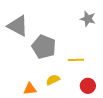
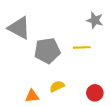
gray pentagon: (44, 47) -> (47, 51), turned -30
yellow line: (76, 60) -> (82, 47), moved

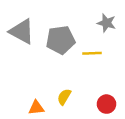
gray pentagon: (47, 51) -> (61, 40), moved
yellow semicircle: (57, 86) -> (64, 97), turned -32

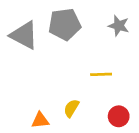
gray pentagon: (61, 40) -> (65, 24), moved
yellow line: (92, 53) -> (101, 74), moved

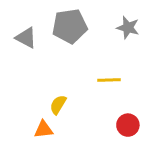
gray triangle: (24, 35) -> (26, 38), size x0.7
yellow semicircle: (71, 108) -> (58, 105), moved

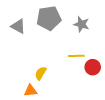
gray star: (128, 28) -> (81, 24), moved
red circle: (128, 125) -> (93, 67), moved

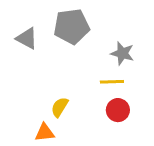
gray star: (81, 24) -> (122, 53), moved
red circle: (93, 67) -> (118, 110), moved

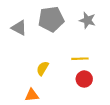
gray star: (122, 53) -> (87, 20), moved
yellow semicircle: (60, 107) -> (43, 68), moved

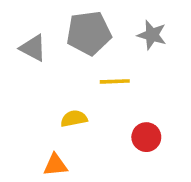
yellow line: (80, 59) -> (115, 81), moved
yellow semicircle: (43, 68) -> (74, 119), turned 48

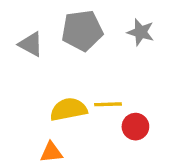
yellow line: (115, 81) -> (108, 104), moved
yellow semicircle: (74, 119) -> (69, 109), size x1.5

